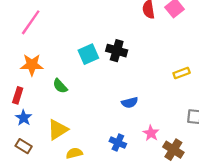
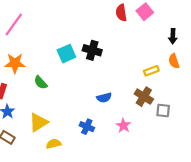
blue cross: (118, 143) -> (87, 127), moved
brown cross: (173, 150) -> (144, 97), moved

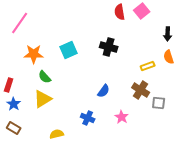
black cross: (92, 50) -> (109, 47), moved
orange star: (15, 63) -> (34, 54), moved
blue semicircle: (104, 98) -> (104, 91), turned -40
yellow triangle: (38, 122) -> (43, 99), moved

